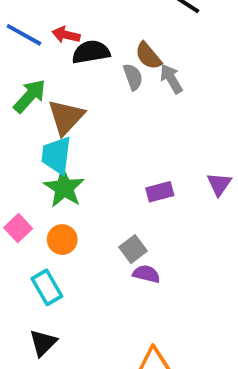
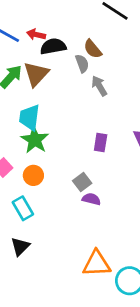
gray arrow: (171, 79) -> (99, 86), moved
brown triangle: (66, 117) -> (36, 74), moved
purple rectangle: (160, 192) -> (101, 142), turned -66

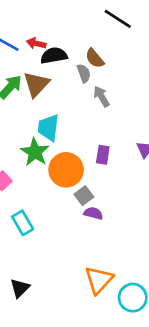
cyan trapezoid: (29, 117) -> (48, 128), moved
orange circle: (33, 175) -> (66, 170), moved, size x1.6
black triangle: (20, 246) -> (20, 288), moved
orange triangle: (97, 264) -> (99, 280), turned -44

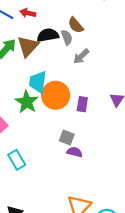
black semicircle: (54, 56) -> (48, 35), moved
gray arrow: (101, 96) -> (81, 56), turned -102
orange circle: (66, 170) -> (56, 95), moved
gray square: (84, 196) -> (67, 138), turned -32

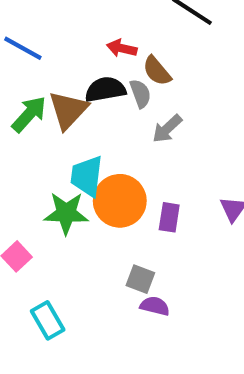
red arrow: (28, 13) -> (122, 48), moved
green star: (27, 102) -> (66, 213), turned -30

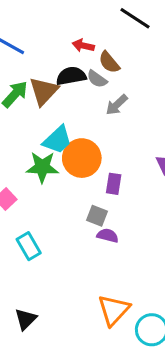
gray semicircle: (140, 94) -> (97, 79), turned 145
cyan trapezoid: (87, 176) -> (57, 140), turned -140
purple rectangle: (169, 217) -> (114, 184), moved

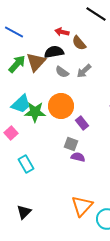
gray semicircle: (97, 79) -> (62, 72), moved
cyan trapezoid: (57, 140) -> (21, 104), moved
purple rectangle: (114, 184) -> (82, 123), turned -48

